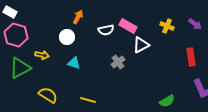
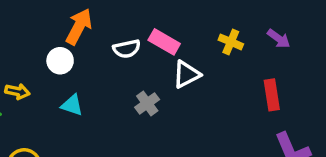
orange arrow: (78, 17) -> (79, 27), size x1.5

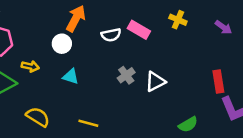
yellow cross: (231, 42) -> (178, 20), moved
white triangle: (186, 74) -> (155, 82), moved
red rectangle: (272, 95) -> (218, 82), moved

